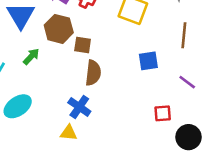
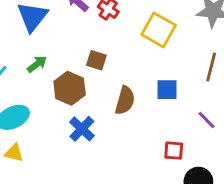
brown hexagon: (59, 29) -> (70, 88), moved
brown semicircle: (93, 73) -> (125, 100), moved
yellow triangle: (69, 133) -> (14, 153), moved

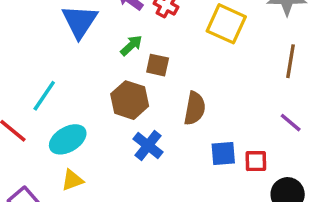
green arrow: (37, 64) -> (131, 45), moved
blue square: (167, 90) -> (223, 154), moved
yellow triangle: (14, 153) -> (72, 180), turned -30

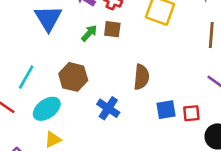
brown square: (158, 65) -> (112, 29), moved
brown hexagon: (130, 100) -> (73, 77), moved

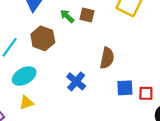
green arrow: (89, 33) -> (67, 16), turned -96
brown hexagon: (73, 77) -> (43, 38), moved

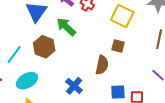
brown square: (87, 15) -> (118, 46), moved
green arrow: (67, 16) -> (66, 27), size x1.5

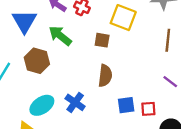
brown square: (118, 46) -> (102, 40), moved
cyan ellipse: (27, 81) -> (42, 105), moved

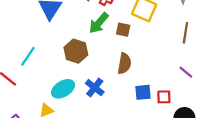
green arrow: (60, 36) -> (99, 23), moved, turned -90
brown hexagon: (37, 61) -> (76, 51), moved

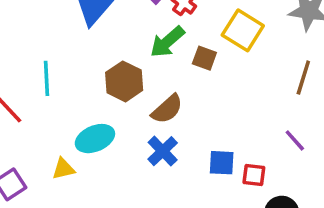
cyan line: (28, 56) -> (46, 78), turned -45
brown semicircle: (124, 63) -> (167, 109), moved, turned 30
blue cross: (95, 88) -> (163, 151), moved

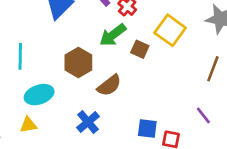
cyan ellipse: (95, 139) -> (39, 95), moved
blue cross: (163, 151) -> (88, 122), moved

